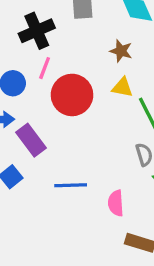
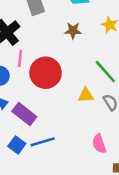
yellow triangle: (122, 87) -> (86, 95), moved
blue line: (71, 185) -> (43, 142), moved

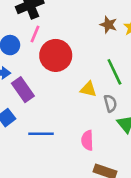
brown star: (73, 31) -> (108, 25), moved
blue line: (43, 142) -> (41, 134), moved

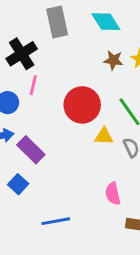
red circle: (56, 55) -> (82, 105), moved
blue line: (41, 134) -> (56, 221), moved

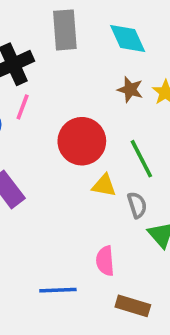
blue line: (56, 221) -> (58, 290), moved

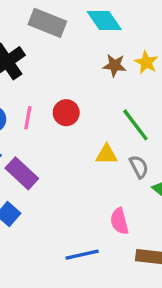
gray rectangle: (65, 30) -> (47, 23), turned -54
pink line: (23, 107) -> (28, 118), moved
red circle: (82, 141) -> (66, 113), moved, size x0.6

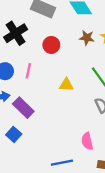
red circle: (66, 113) -> (51, 45), moved
yellow triangle: (107, 155) -> (66, 85), moved

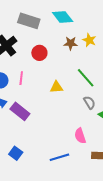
blue square: (14, 134) -> (16, 153), moved

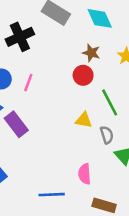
brown star: (71, 43) -> (91, 53), moved
red circle: (39, 53) -> (83, 75), moved
yellow triangle: (56, 87) -> (84, 120), moved

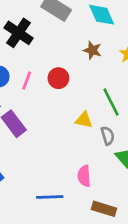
black cross: (20, 37) -> (19, 33), turned -32
red circle: (83, 75) -> (58, 78), moved

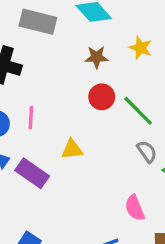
red circle: (58, 78) -> (102, 97), moved
yellow triangle: (84, 120) -> (72, 149), moved

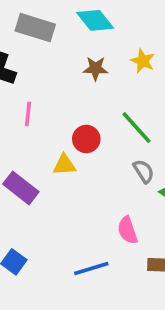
red circle: (102, 97) -> (86, 139), moved
pink line: (31, 118) -> (28, 114), moved

